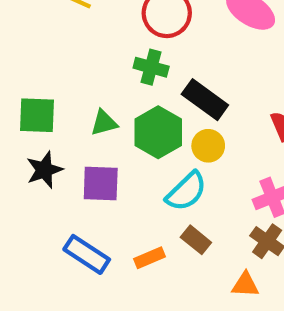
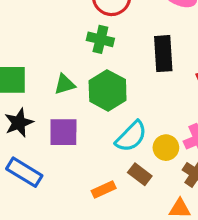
black rectangle: (205, 100) -> (163, 54), moved, turned 52
yellow circle: (208, 146) -> (166, 148), moved
blue rectangle: (87, 254) -> (24, 172), moved

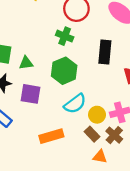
green triangle: (65, 84) -> (26, 63), moved
brown rectangle: (140, 174) -> (92, 134), moved
orange rectangle: (104, 189) -> (51, 136), size x1.5

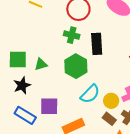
black rectangle: (105, 52) -> (97, 44), moved
purple square: (31, 94) -> (49, 106), moved

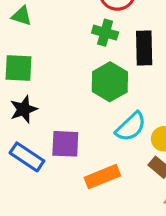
green triangle: (41, 64) -> (22, 16), moved, turned 32

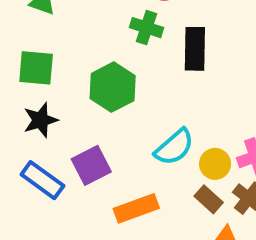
green hexagon: (110, 82) -> (113, 87), moved
purple square: (65, 144) -> (91, 165), turned -32

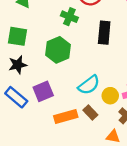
green cross: (147, 28) -> (69, 17), moved
brown rectangle: (209, 199) -> (90, 112), moved

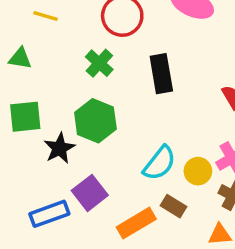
green cross: (69, 17) -> (99, 63), turned 35
black star: (18, 65) -> (59, 148), moved
blue rectangle: (16, 97) -> (49, 214), turned -45

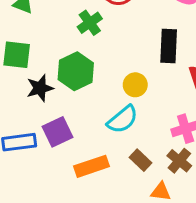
black rectangle: (161, 74) -> (169, 46), moved
yellow circle: (198, 171) -> (135, 85), moved
brown rectangle: (174, 206) -> (140, 160), moved

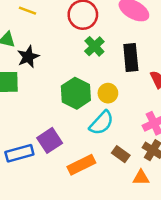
green cross: (90, 23) -> (94, 46), moved
green hexagon: (76, 71) -> (76, 93), moved
black star: (40, 88) -> (28, 57), moved

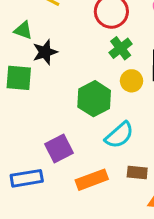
yellow circle: (108, 93) -> (132, 81), moved
blue rectangle: (19, 153) -> (27, 178), moved
brown rectangle: (121, 154) -> (137, 172), turned -36

